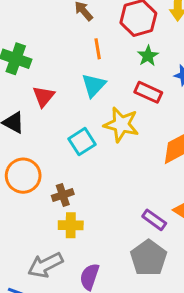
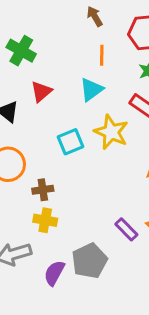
gray pentagon: (149, 258) -> (89, 261), moved

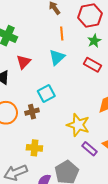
yellow star: (111, 132) -> (78, 125), moved
brown cross: (43, 190) -> (32, 112), moved

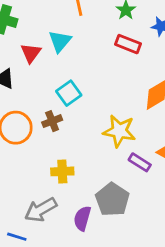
cyan triangle: (57, 57) -> (60, 41), moved

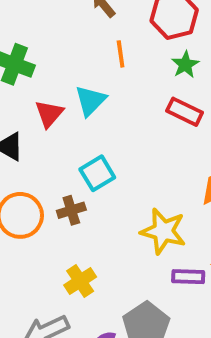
purple rectangle: (140, 162) -> (188, 277), turned -35
yellow cross: (62, 171) -> (80, 281), turned -35

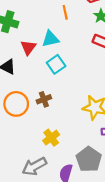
cyan triangle: (90, 101) -> (50, 39), turned 36
cyan square: (97, 173) -> (56, 64), moved

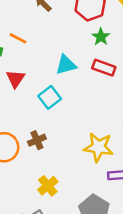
orange line: (65, 12) -> (18, 38), moved, turned -48
cyan triangle: (50, 39) -> (66, 65), moved

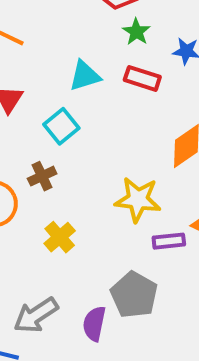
brown cross: (37, 140) -> (42, 176), moved
yellow cross: (48, 186) -> (60, 237), moved

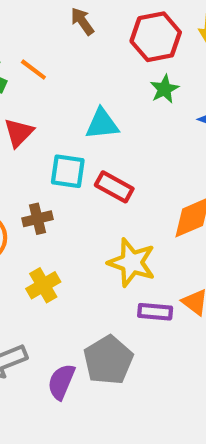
red rectangle: (142, 78) -> (114, 187), moved
cyan square: (61, 126) -> (68, 171), turned 36

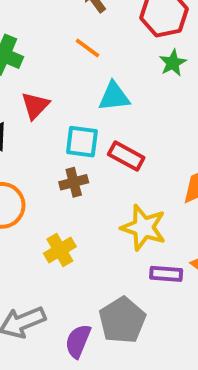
orange line: (33, 70) -> (88, 48), moved
brown cross: (38, 219) -> (74, 182), moved

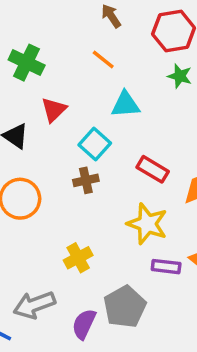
green star: (173, 63) -> (180, 76), turned -30
cyan square: (82, 142) -> (95, 144), turned 32
red rectangle: (126, 156) -> (153, 169), moved
yellow cross: (60, 250) -> (78, 258), moved

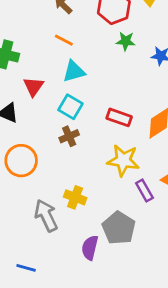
cyan triangle: (125, 104) -> (74, 71), moved
yellow cross: (78, 258) -> (75, 197), turned -30
purple rectangle: (166, 267) -> (144, 191), turned 65
gray arrow: (34, 305) -> (46, 216), moved, turned 96

